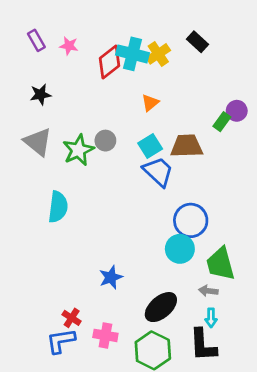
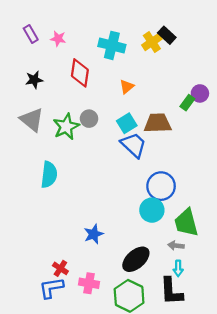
yellow cross: (158, 54) -> (152, 42), moved
red diamond: (109, 62) -> (80, 73), moved, turned -44

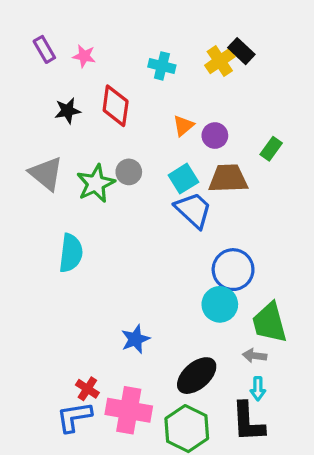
cyan cross: (112, 45) -> (162, 66), size x0.7
black star: (34, 80) -> (68, 111), moved
purple circle: (200, 93) -> (215, 136), moved
pink cross: (89, 283) -> (129, 410), size x1.5

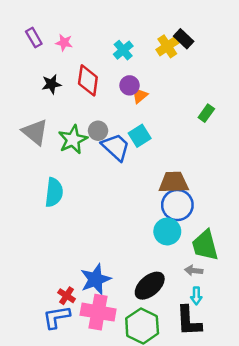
cyan cross: (162, 66) -> (123, 50), turned 36
purple circle: (215, 136) -> (130, 85), moved
brown trapezoid: (228, 179) -> (174, 182), moved
blue trapezoid: (193, 210) -> (116, 147), moved
blue star: (135, 339) -> (96, 279), moved, size x1.4

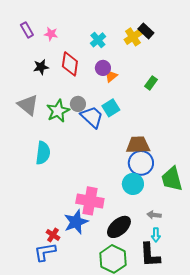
green rectangle: (206, 113) -> (151, 83), moved
green trapezoid: (205, 245) -> (172, 179), moved
pink cross: (98, 312) -> (90, 201), moved

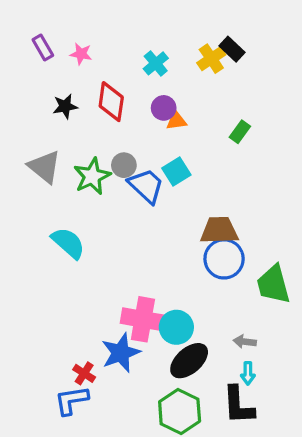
orange triangle: (111, 76) -> (176, 121), turned 32
cyan semicircle: (43, 153) -> (68, 243), turned -55
cyan circle: (133, 184) -> (176, 327), moved

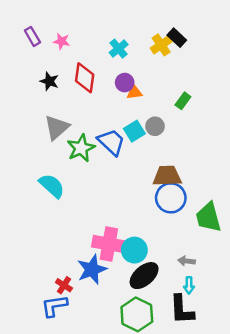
black star: (65, 106) -> (49, 81), turned 30
gray circle: (124, 165) -> (155, 126), moved
gray triangle: (44, 167) -> (57, 127), moved, turned 40
green star: (92, 176) -> (81, 148), moved

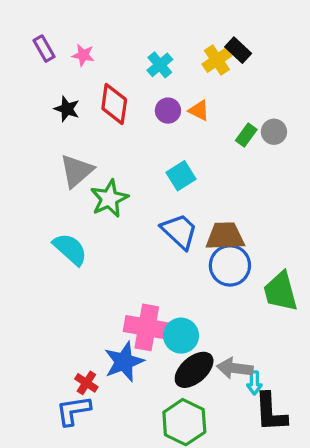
orange triangle: (134, 92) -> (199, 111), moved, turned 35
gray circle: (155, 126) -> (274, 132), moved
blue trapezoid: (111, 142) -> (179, 231), moved
gray arrow: (187, 261) -> (235, 368), moved, size x1.5
black L-shape: (182, 310) -> (271, 412), moved

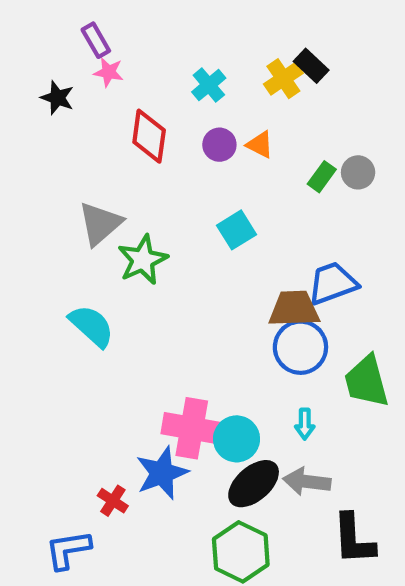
purple rectangle: (44, 49) -> (96, 40), moved
black star: (67, 109) -> (57, 98), moved
blue trapezoid: (179, 231) -> (332, 283), moved, turned -63
cyan arrow: (254, 383) -> (305, 424), moved
blue L-shape: (73, 411) -> (68, 550), moved

